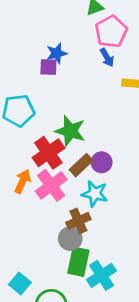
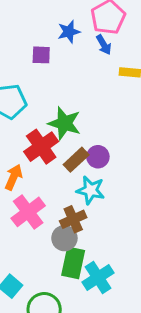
blue star: (57, 53) -> (69, 32), moved
pink cross: (51, 185) -> (28, 212), moved

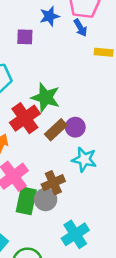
cyan star: (91, 190) -> (84, 159), moved
green rectangle: (73, 263) -> (26, 201), moved

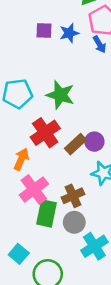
purple square: (25, 37) -> (44, 31), moved
green star: (46, 97) -> (60, 95), moved
gray circle: (46, 199) -> (74, 222), moved

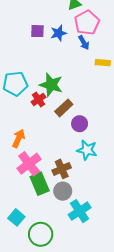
red cross: (45, 133) -> (39, 99), moved, size x0.6
brown rectangle: (75, 144) -> (64, 108), moved
green rectangle: (46, 213) -> (40, 184), turned -35

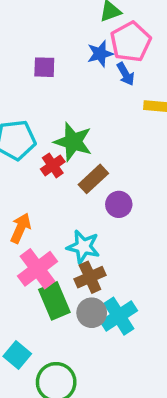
purple square: (37, 31) -> (44, 67), moved
blue star: (59, 33) -> (100, 54), moved
cyan star: (87, 150) -> (83, 247), moved
cyan cross: (80, 211) -> (119, 316), moved

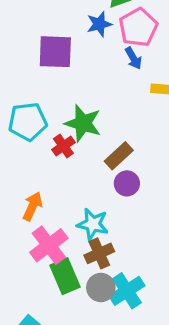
blue star: (100, 54) -> (99, 24), moved
purple square: (44, 67) -> (55, 52), size x1.6
brown rectangle: (93, 179) -> (119, 156), moved

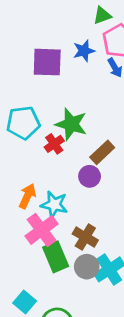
blue star: (99, 24) -> (84, 51), moved
purple circle: (127, 183) -> (90, 176), moved
cyan star: (93, 224) -> (54, 205), moved
brown cross: (99, 253) -> (85, 237), turned -35

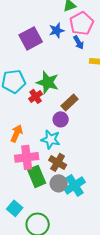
purple square: (47, 62) -> (31, 38), turned -30
cyan star: (54, 205) -> (51, 139), moved
pink cross: (42, 230) -> (27, 157), turned 30

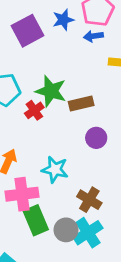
blue arrow: (79, 42) -> (93, 36), turned 112
brown rectangle: (70, 102) -> (81, 103), moved, turned 30
purple circle: (61, 119) -> (96, 138), moved
brown cross: (58, 162) -> (89, 200), moved

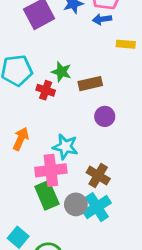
green star: (51, 91) -> (61, 72), size x0.7
red cross: (34, 110) -> (46, 90), turned -36
pink cross: (22, 194) -> (51, 170), moved

